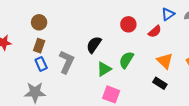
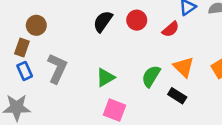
brown circle: (39, 22) -> (36, 25), moved
black semicircle: (94, 45) -> (103, 21), moved
green semicircle: (126, 60) -> (151, 76), moved

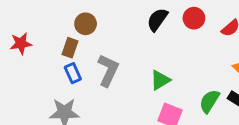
green semicircle: (151, 76) -> (209, 101), moved

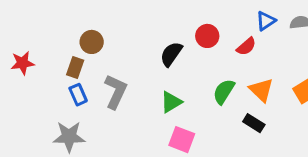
black semicircle: (157, 20) -> (171, 54), moved
green semicircle: (209, 101) -> (224, 92), moved

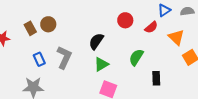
black semicircle: (171, 54) -> (96, 41), moved
brown rectangle: (75, 68) -> (30, 28), moved, turned -48
orange triangle: (261, 90) -> (176, 37), moved
black rectangle: (254, 123) -> (156, 78), turned 56

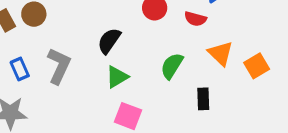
red semicircle: (151, 27) -> (195, 19), turned 56
orange triangle: (176, 37) -> (221, 53), moved

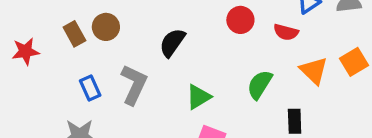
black semicircle: (109, 41) -> (172, 43), moved
orange square: (257, 66) -> (354, 62), moved

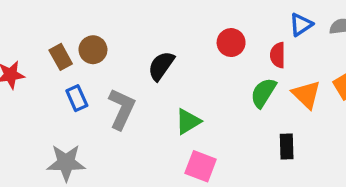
red semicircle: (286, 32) -> (278, 55), turned 75
green semicircle: (260, 85) -> (263, 93), moved
blue rectangle: (90, 88) -> (77, 98), moved

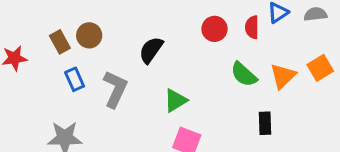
red semicircle: (278, 55) -> (252, 27), moved
green semicircle: (263, 93) -> (244, 74), turned -80
orange triangle: (306, 95) -> (283, 76), turned 32

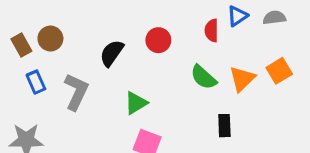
red circle: (214, 29) -> (158, 40), moved

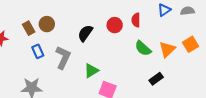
red semicircle: (212, 30) -> (136, 20), moved
green triangle: (136, 103) -> (91, 71), moved
black rectangle: (224, 126) -> (156, 79), turned 56

